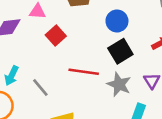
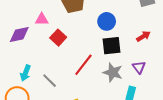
black square: (120, 51) -> (112, 46), turned 30
red line: (84, 72) -> (83, 65), turned -55

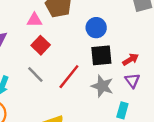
pink triangle: (42, 19) -> (35, 20), moved
red arrow: (143, 36) -> (130, 59), moved
gray line: (50, 81) -> (35, 74), moved

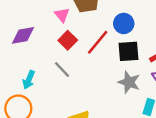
pink triangle: (35, 20) -> (62, 15), turned 49
red line: (69, 77) -> (98, 42), moved

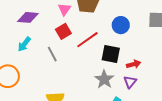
blue circle: (124, 23) -> (121, 25), moved
cyan arrow: (29, 80) -> (24, 44), moved

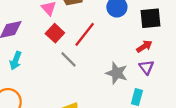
gray line: (52, 54) -> (69, 59), moved
black square: (111, 54) -> (151, 18), moved

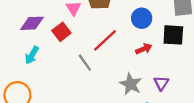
red square: (55, 33) -> (61, 32), moved
red arrow: (144, 46) -> (144, 49), moved

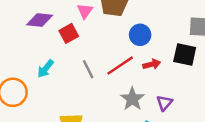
blue circle: (142, 18) -> (140, 35), moved
red line: (105, 40) -> (120, 66), moved
cyan arrow: (32, 55) -> (46, 69), moved

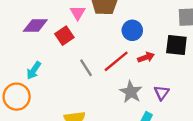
cyan arrow: (46, 69) -> (34, 70), moved

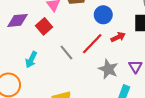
cyan arrow: (34, 70) -> (31, 60), moved

